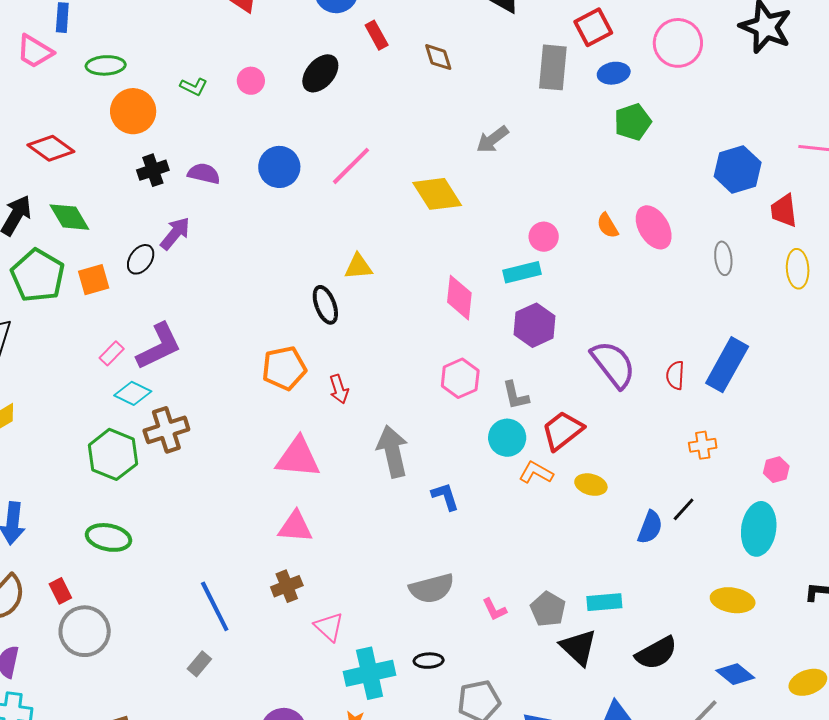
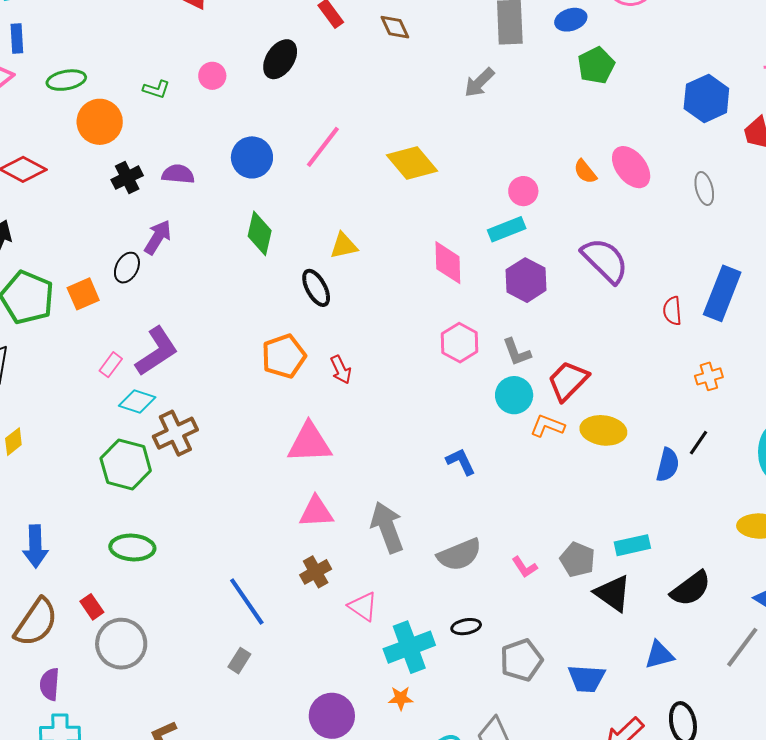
gray arrow: (492, 139) -> (479, 82), moved
green diamond: (69, 217) -> (260, 233), moved, turned 51
purple semicircle: (613, 364) -> (605, 260), moved
gray arrow: (393, 451) -> (387, 527), moved
yellow ellipse: (591, 485) -> (603, 430), size x1.4

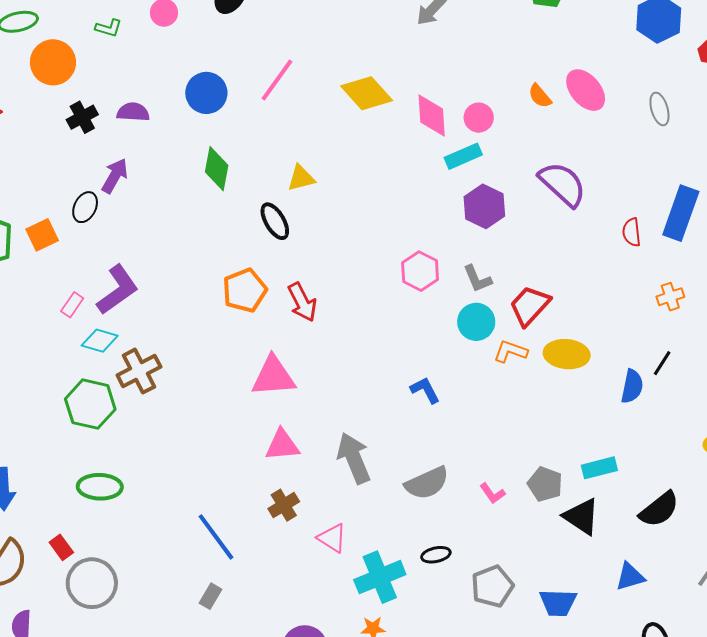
pink diamond: (448, 263) -> (432, 116), moved
red arrow: (341, 370) -> (302, 302), size x1.4

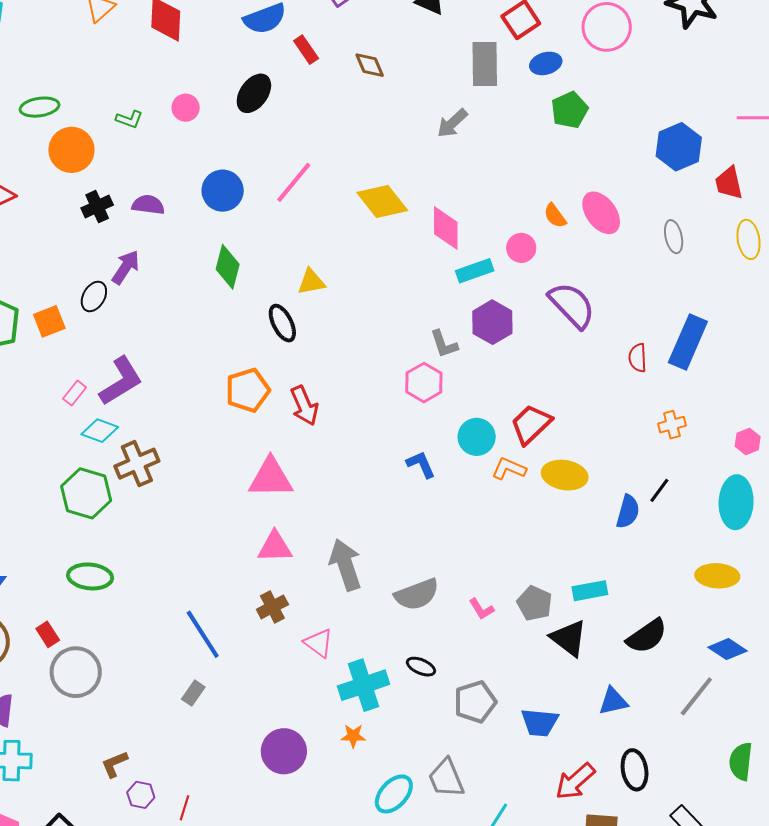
pink circle: (479, 118) -> (521, 248), moved
gray L-shape: (477, 279) -> (444, 344), moved
blue L-shape: (425, 390) -> (421, 465), moved
black ellipse: (436, 555) -> (421, 667), turned 32

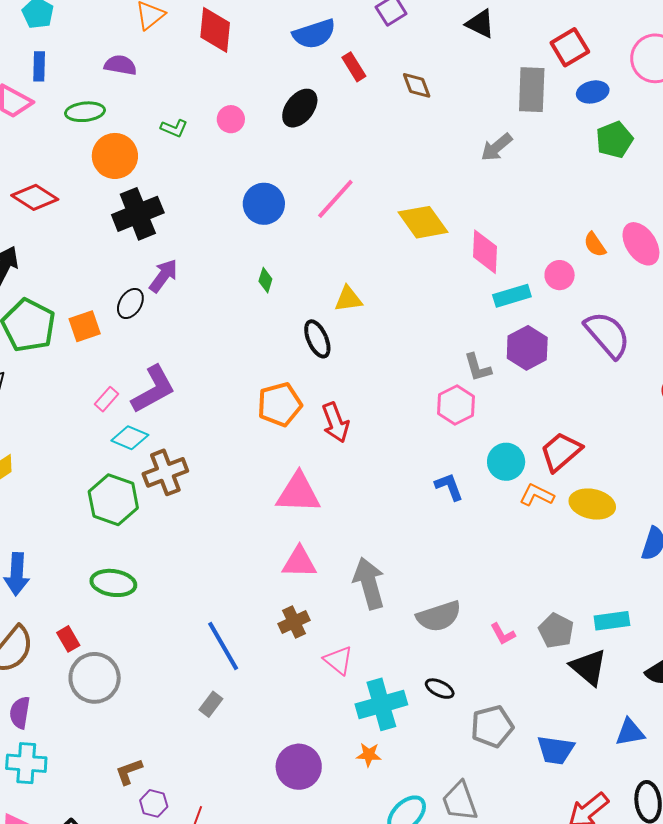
purple semicircle: (148, 205) -> (120, 65), moved
black cross: (97, 207) -> (138, 214), size x1.6
green diamond: (228, 267) -> (265, 280), size x0.6

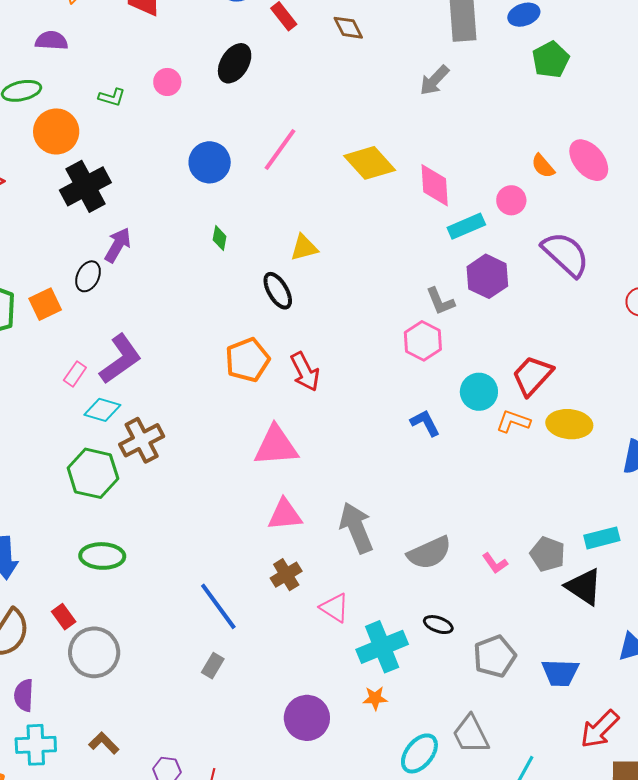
brown L-shape: (129, 772) -> (104, 743), moved, turned 72

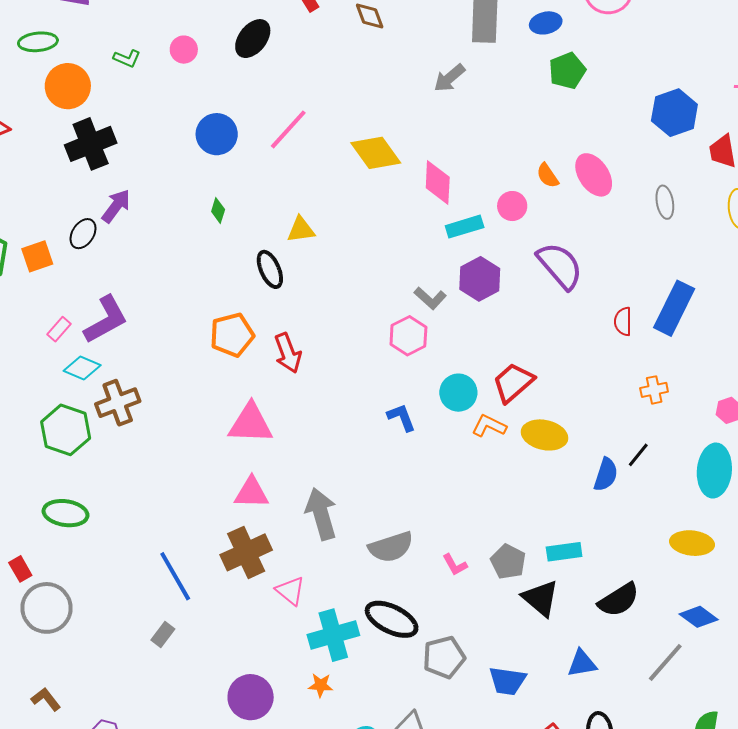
gray L-shape: (440, 301) -> (430, 298), turned -32
brown cross: (286, 575) -> (246, 552), size x1.6
black ellipse: (438, 625) -> (392, 619), size x1.8

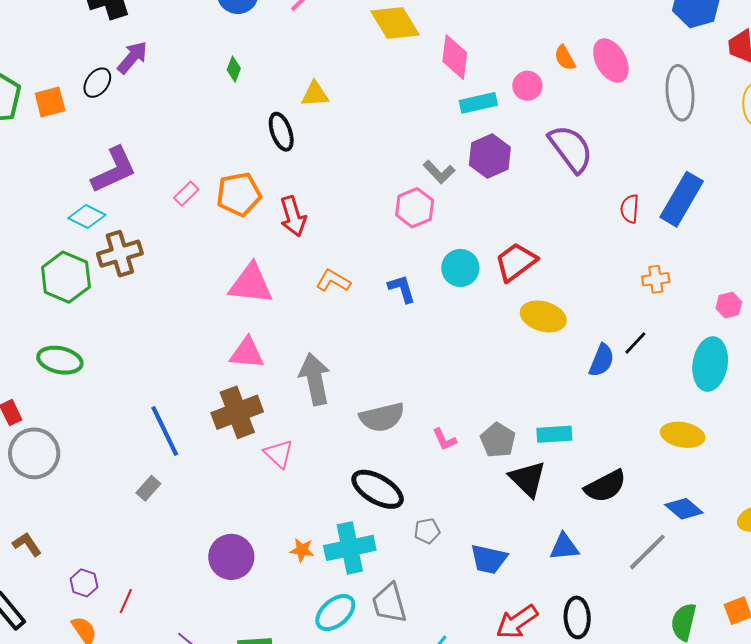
gray ellipse: (665, 202) -> (680, 93), size x1.6
pink rectangle: (59, 329) -> (186, 194), moved
orange L-shape: (489, 426) -> (333, 281), moved
cyan cross: (333, 635) -> (350, 548), moved
gray pentagon: (444, 657) -> (427, 531), size x0.6

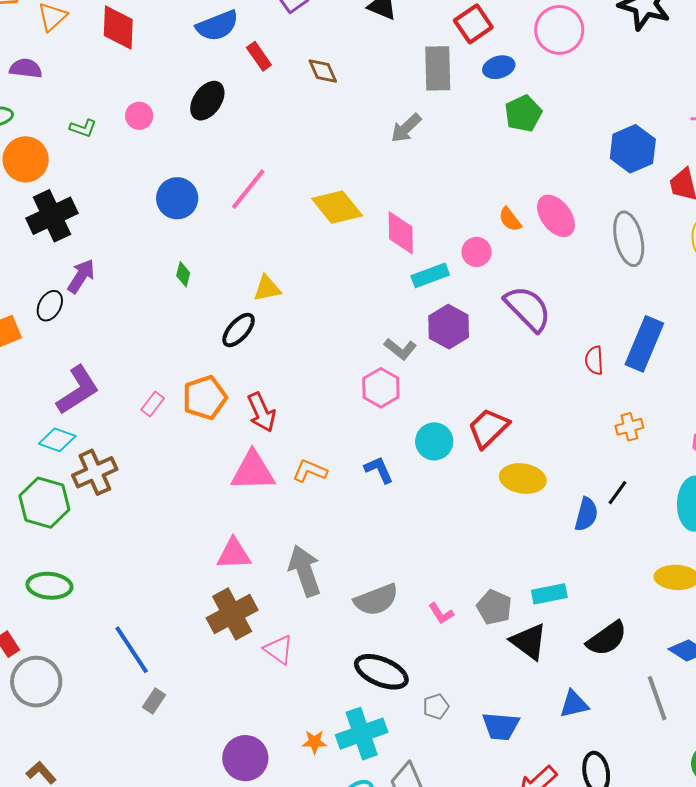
black ellipse: (281, 132) -> (239, 330), turned 69
pink triangle: (251, 284) -> (253, 471), moved
blue line: (165, 431) -> (132, 650), moved
gray line: (647, 552) -> (657, 698), turned -57

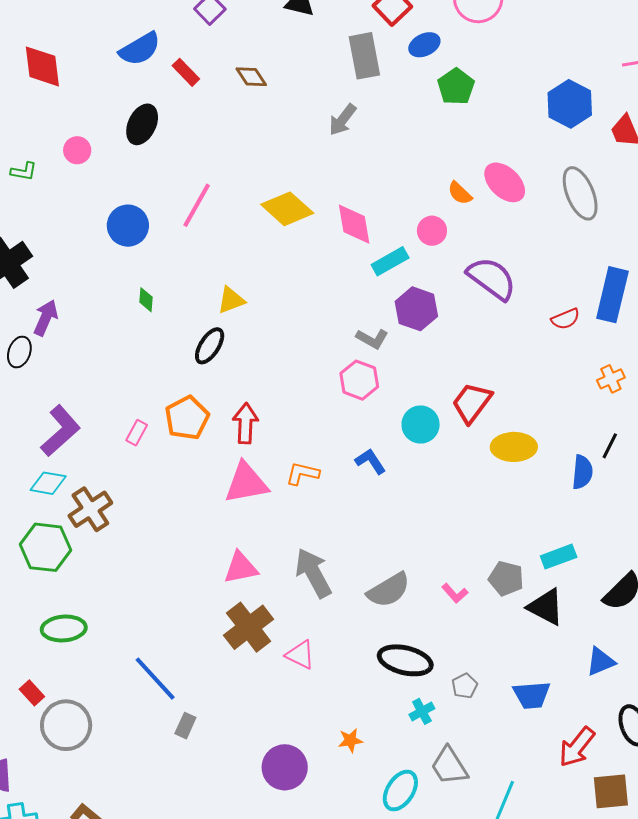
red semicircle: (594, 360) -> (565, 319), turned -100
red arrow: (262, 412) -> (245, 423), turned -144
cyan cross: (362, 734) -> (422, 711), moved, size x0.5

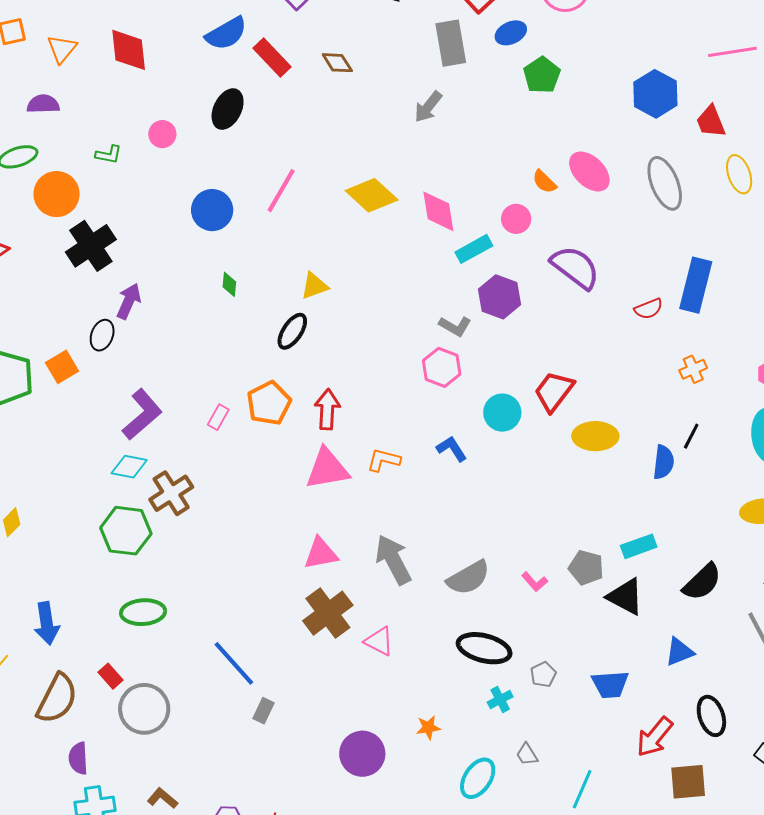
red rectangle: (186, 72) -> (272, 58), size x1.4
gray trapezoid: (449, 766) -> (527, 754), size x0.6

